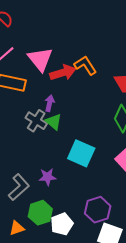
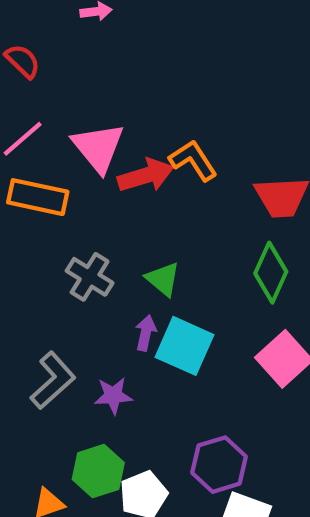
purple arrow: (50, 103) -> (146, 333), moved
green triangle: (54, 122) -> (163, 279), moved
gray L-shape: (19, 187) -> (53, 380), moved

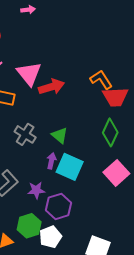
orange L-shape: (193, 160) -> (101, 80), moved
purple hexagon: (219, 465) -> (59, 206), moved

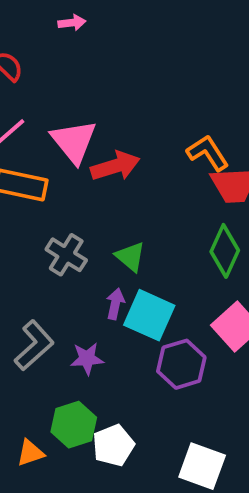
purple hexagon: (59, 206) -> (181, 364), moved

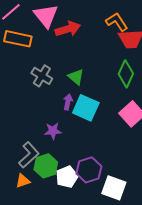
gray L-shape: (34, 345) -> (29, 155), moved
purple hexagon: (181, 364) -> (89, 170), moved

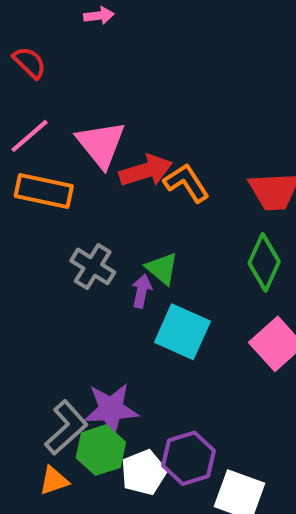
orange L-shape: (117, 22) -> (187, 183), moved
purple arrow: (68, 102) -> (142, 291), moved
purple star: (53, 131) -> (111, 409), moved, size x1.5

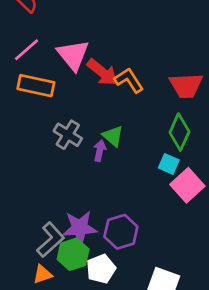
red arrow: (146, 171) -> (102, 72), turned 56
cyan square: (182, 332) -> (169, 164), moved, size x0.6
purple hexagon: (189, 458) -> (121, 232), moved

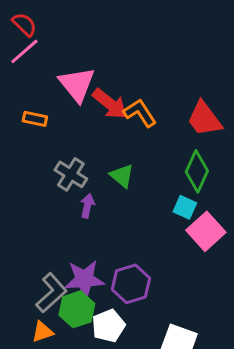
pink line: (27, 50) -> (24, 51), moved
orange rectangle: (36, 86) -> (35, 119), size x0.6
red trapezoid: (186, 86) -> (204, 119), turned 56
purple arrow: (100, 151) -> (87, 206), moved

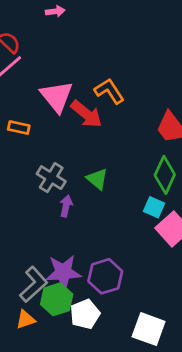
orange L-shape: (140, 113) -> (109, 91), moved

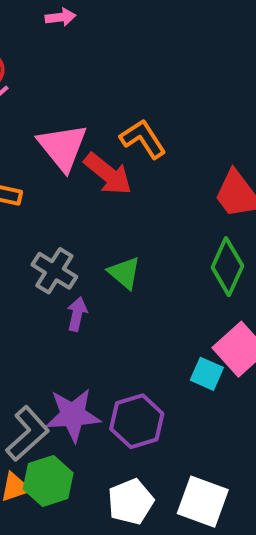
cyan square: (154, 207) -> (207, 374), moved
green hexagon: (57, 299) -> (48, 481), moved
white pentagon: (85, 314) -> (131, 502), moved

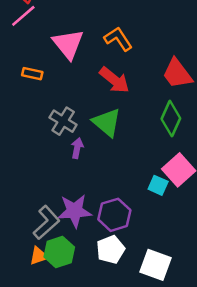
red arrow: (108, 174) -> (114, 80), moved
green triangle: (124, 273) -> (107, 122), size x1.4
white pentagon: (131, 502) -> (111, 249), moved

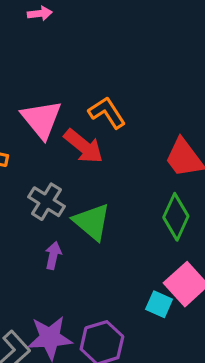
red arrow: (114, 80) -> (83, 146), moved
gray cross: (63, 121) -> (47, 202), moved

